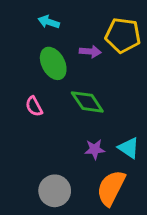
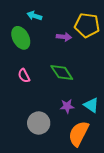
green ellipse: (53, 63) -> (21, 38), moved
gray circle: (55, 191) -> (39, 123), moved

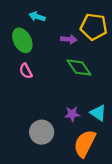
green diamond: (62, 73) -> (79, 68), moved
pink semicircle: (24, 76) -> (26, 71), moved

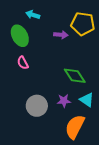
green diamond: (79, 68) -> (75, 76), moved
gray circle: (42, 132) -> (37, 106), moved

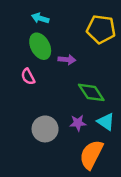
purple arrow: (61, 35) -> (67, 60), moved
green ellipse: (20, 36) -> (40, 46), moved

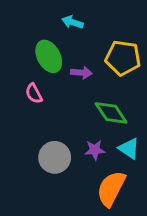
cyan arrow: (40, 18) -> (72, 22), moved
yellow pentagon: (101, 29) -> (123, 58), moved

